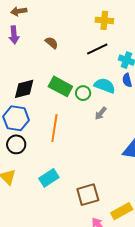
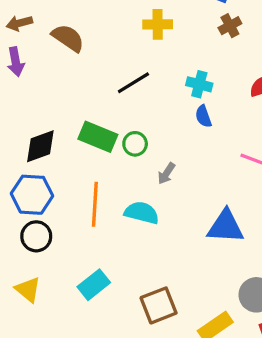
brown semicircle: (52, 43) -> (68, 38), moved, size x1.5
black line: (97, 49) -> (133, 83), moved
cyan semicircle: (105, 86) -> (142, 213), moved

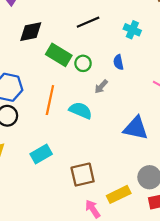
blue semicircle: (203, 116) -> (118, 62), moved
black diamond: (40, 146) -> (31, 32), moved

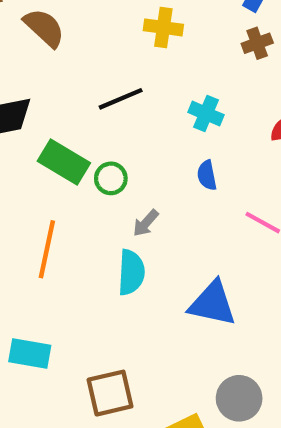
blue semicircle: (118, 62) -> (207, 175), moved
cyan semicircle: (81, 110) -> (131, 272), moved, turned 70
cyan rectangle: (41, 154) -> (30, 353), turned 40

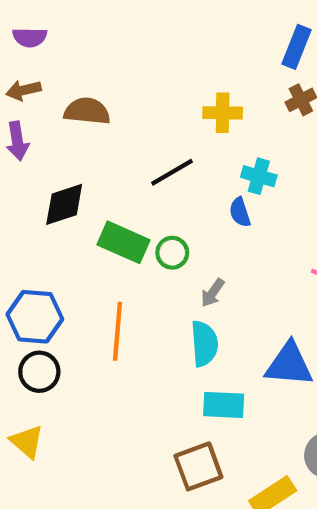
yellow cross: (163, 27) -> (223, 113), moved
brown semicircle: (44, 28) -> (87, 111), turned -30
blue semicircle: (207, 175) -> (240, 212), moved
cyan rectangle: (30, 353) -> (224, 405), moved

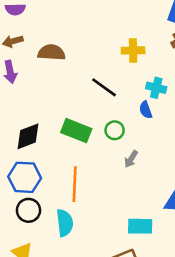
black line: (172, 172) -> (104, 87), turned 68
black diamond: (64, 204) -> (28, 136), moved
green circle: (172, 253) -> (115, 130), moved
cyan semicircle: (204, 344) -> (65, 223), moved

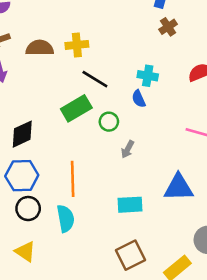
yellow cross: (133, 50) -> (77, 45), moved
green rectangle: (76, 131) -> (76, 108), moved, turned -48
cyan rectangle: (140, 226) -> (130, 205), moved

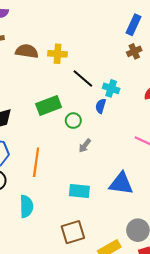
black line: (95, 79) -> (83, 78), moved
blue semicircle: (139, 99) -> (101, 106), turned 32
cyan semicircle: (66, 218) -> (26, 206), moved

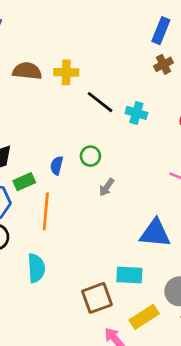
green rectangle: (49, 105) -> (24, 182), moved, size x0.7
blue semicircle: (101, 106) -> (57, 165), moved
cyan rectangle: (79, 191) -> (129, 275), moved

